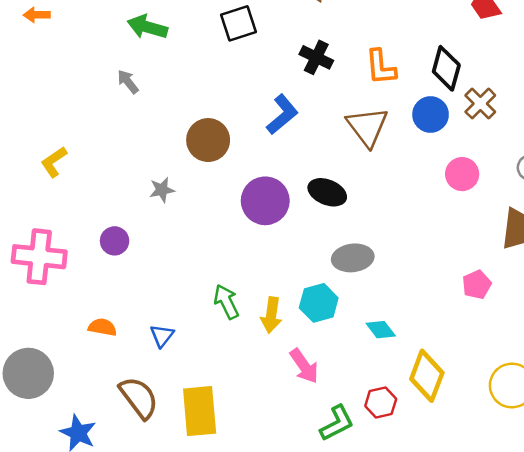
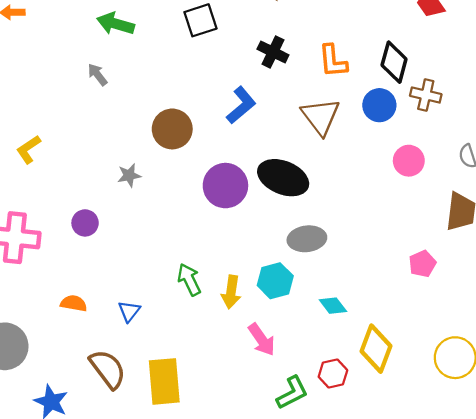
brown cross: (480, 104) -> (426, 95), turned -32
black ellipse: (327, 192) -> (283, 178), size x1.4

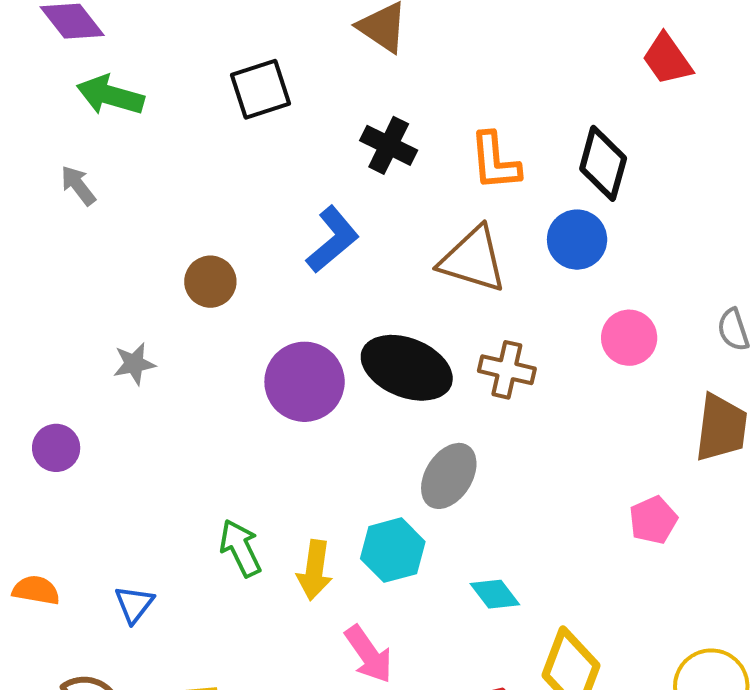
brown cross: (426, 95) -> (507, 370), moved
brown triangle: (320, 117) -> (473, 260), turned -36
brown circle: (172, 129) -> (210, 282), size x0.7
gray ellipse: (307, 239) -> (449, 476), turned -51

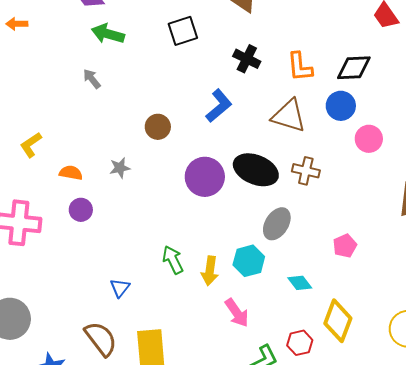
black diamond: (603, 163) -> (354, 68), turned 72
pink circle: (629, 338) -> (369, 139), moved
pink pentagon: (653, 520) -> (345, 246), moved
orange semicircle: (36, 590) -> (71, 173), moved

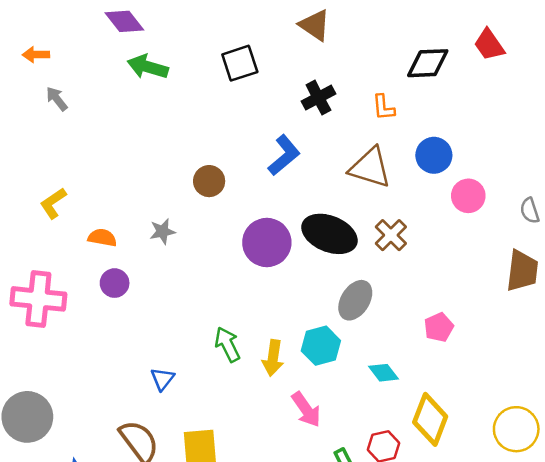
black cross: (247, 59) -> (318, 98), turned 36
orange L-shape: (300, 67) -> (384, 107), size x0.7
black diamond: (354, 68) -> (428, 63), moved
gray arrow: (92, 79) -> (57, 99), moved
brown cross: (306, 171) -> (391, 235), turned 32

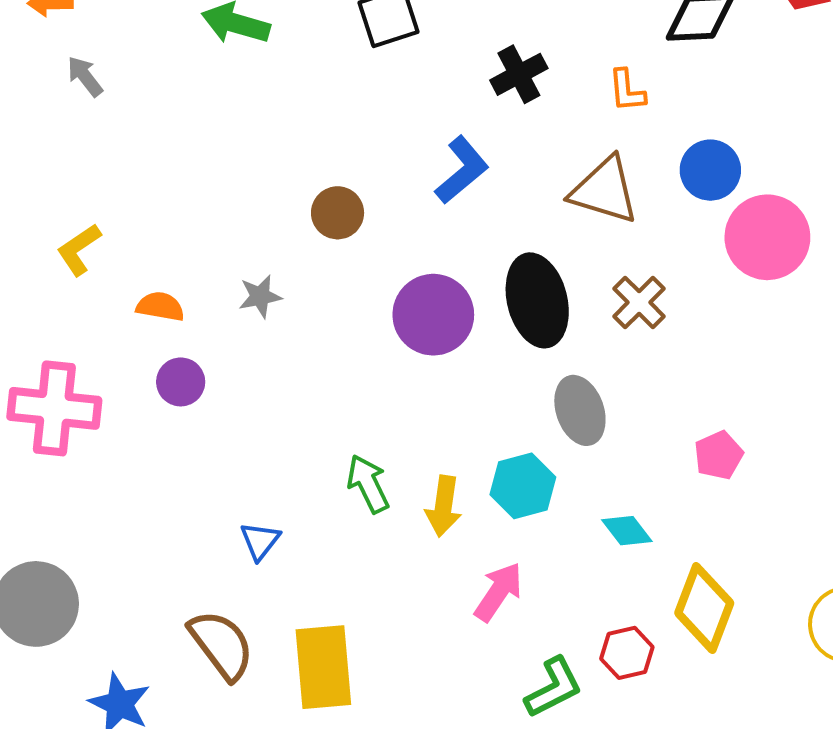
pink circle: (468, 196) -> (767, 237), size x1.5
black ellipse: (329, 234) -> (537, 300), turned 54
gray ellipse: (355, 300) -> (580, 410), turned -51
pink arrow: (306, 410) -> (498, 592), turned -111

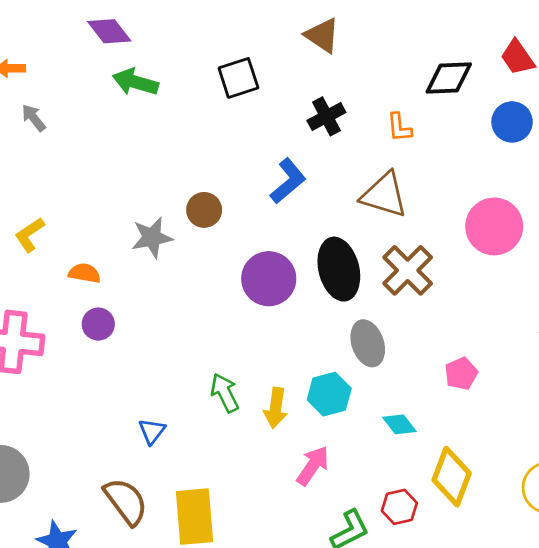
blue circle: (710, 170) -> (512, 122), moved
gray star: (260, 296) -> (152, 237), moved, size x1.4
brown cross: (639, 302) -> (408, 270), size x1.4

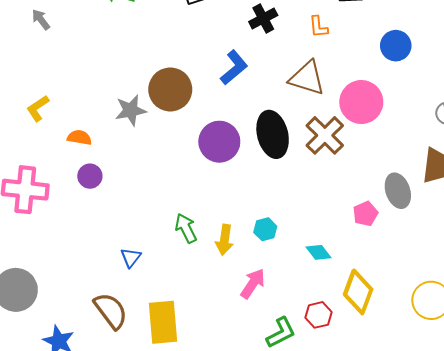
blue circle: (512, 122) -> (396, 46), moved
brown circle: (204, 210) -> (170, 89), size x1.6
pink circle: (494, 226) -> (361, 102), moved
gray ellipse: (368, 343) -> (398, 191), moved
cyan hexagon: (329, 394) -> (265, 229), size x0.7

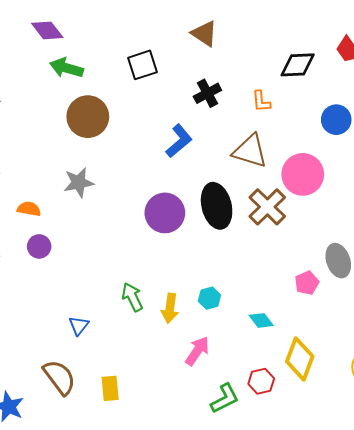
brown circle: (170, 89) -> (88, 117), moved
yellow rectangle: (163, 322) -> (110, 388), size x0.6

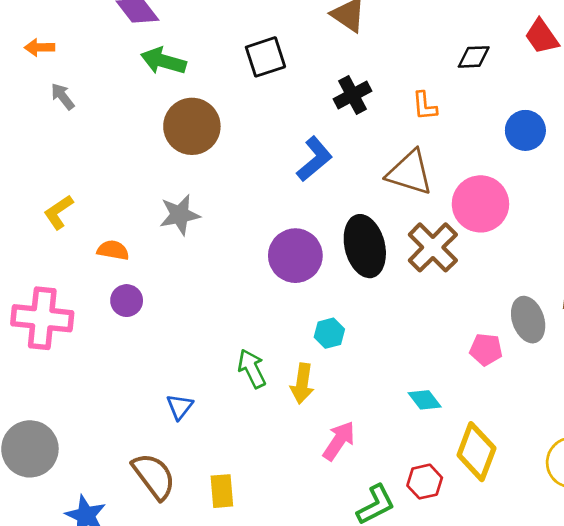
black diamond: (298, 65) -> (474, 57), size x0.7
pink pentagon: (307, 283) -> (486, 350), turned 30
cyan hexagon: (209, 298) -> (329, 333), moved

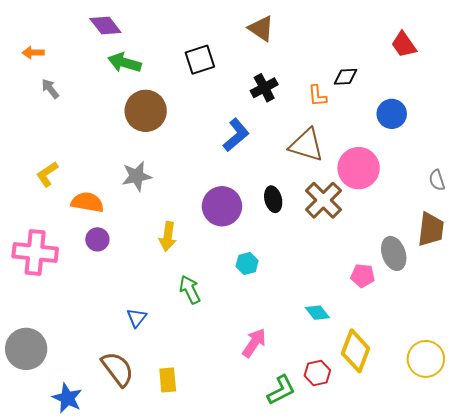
black diamond: (474, 57) -> (346, 77), moved
black ellipse: (365, 246) -> (273, 199), size x0.6
orange semicircle: (113, 250) -> (87, 202), size x1.4
yellow arrow: (302, 384) -> (168, 236), moved

